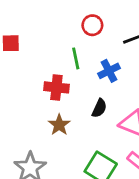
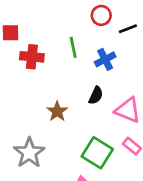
red circle: (92, 25) -> (101, 15), moved
red cross: (56, 87) -> (32, 57), moved

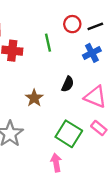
red circle: (101, 15) -> (72, 24), moved
blue cross: (105, 59) -> (92, 53), moved

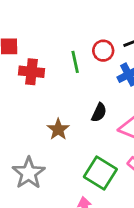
red circle: (72, 24) -> (103, 51), moved

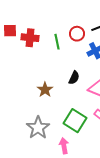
red cross: (31, 72) -> (30, 38), moved
gray star: (29, 173) -> (38, 128), moved

